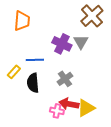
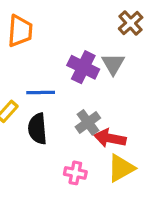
brown cross: (92, 16) -> (131, 23), size x0.7
red arrow: (69, 104) -> (110, 138), moved

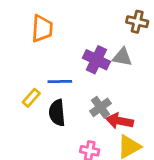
brown cross: (131, 23) -> (137, 22), turned -35
gray triangle: (113, 64) -> (122, 57), turned -50

